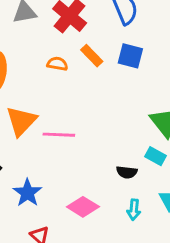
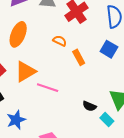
orange rectangle: (92, 56) -> (79, 57), moved
black semicircle: (127, 172) -> (89, 106), moved

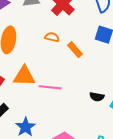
orange triangle: (25, 72) -> (24, 76), turned 45

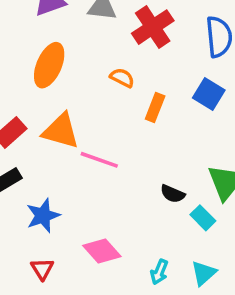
orange rectangle: (75, 50) -> (155, 107), turned 49

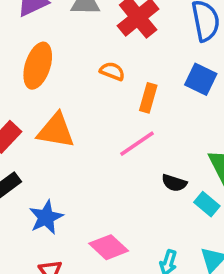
pink line: (99, 160) -> (137, 144), moved, turned -48

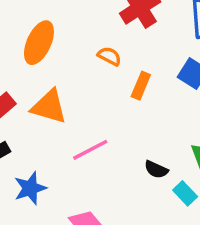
pink line: (137, 144) -> (90, 150), moved

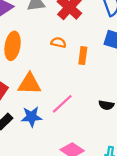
blue star: (30, 188) -> (31, 117), moved, turned 30

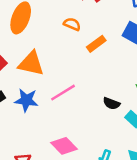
orange rectangle: (83, 56) -> (96, 44), turned 35

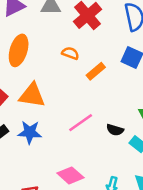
pink line: (63, 93) -> (81, 123), moved

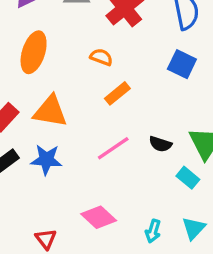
orange rectangle: (96, 71) -> (117, 93), moved
black semicircle: (115, 130) -> (160, 144), moved

